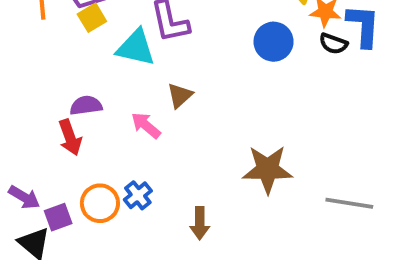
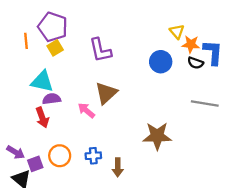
cyan triangle: (136, 48) -> (42, 81), moved
brown triangle: (180, 96) -> (106, 93), size x1.5
blue cross: (138, 195) -> (93, 156), moved, turned 35
gray line: (349, 203) -> (205, 103), moved

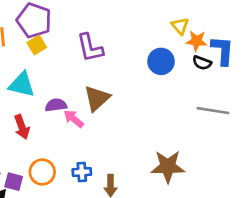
purple semicircle: (52, 99) -> (56, 105), moved
brown star: (157, 136) -> (168, 167), moved
purple square: (35, 164) -> (14, 182), turned 35

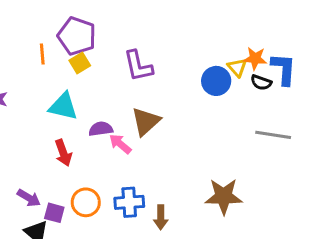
yellow triangle: (180, 26) -> (237, 67), moved
blue cross: (82, 172) -> (129, 202), size x1.4

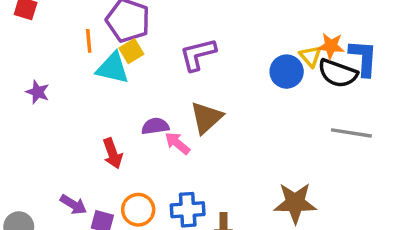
purple L-shape: (138, 66) -> (198, 54), turned 88
black semicircle: (261, 82) -> (338, 73), size x1.6
cyan triangle: (63, 106) -> (113, 68), moved

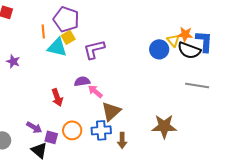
purple L-shape: (198, 54) -> (94, 49), moved
brown triangle: (206, 118) -> (111, 111), moved

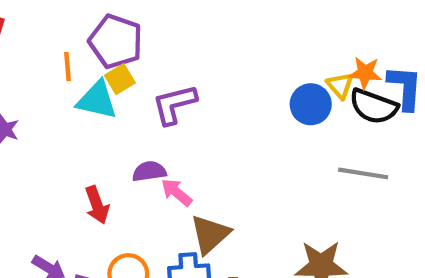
gray line: (197, 85) -> (363, 173), moved

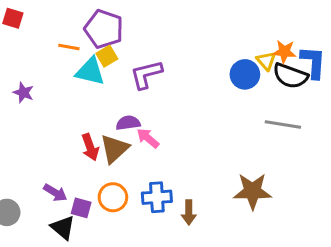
orange line: (68, 67) -> (69, 47), turned -75
brown triangle: (210, 234) -> (114, 149), moved

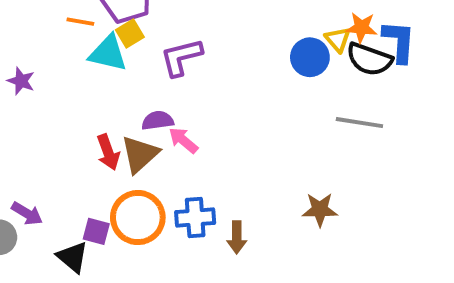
brown star: (252, 191) -> (320, 210), size x0.7
purple arrow: (55, 193) -> (27, 214), moved
orange circle: (113, 197) -> (138, 218), size x1.4

